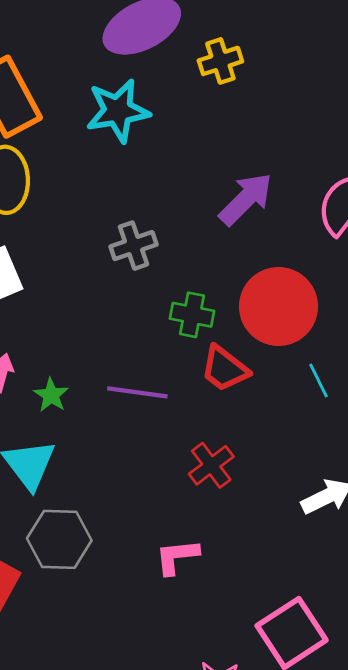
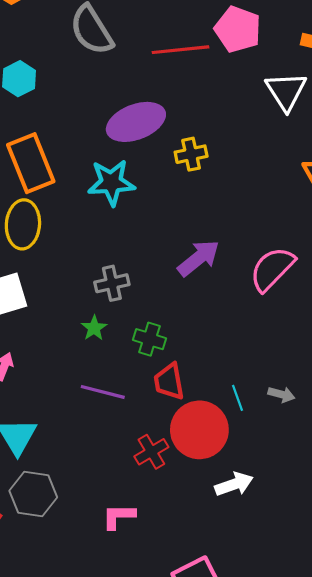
red circle: (278, 306) -> (199, 430), moved
red trapezoid: (225, 369) -> (169, 382), turned 36
green star: (51, 395) -> (94, 328), moved

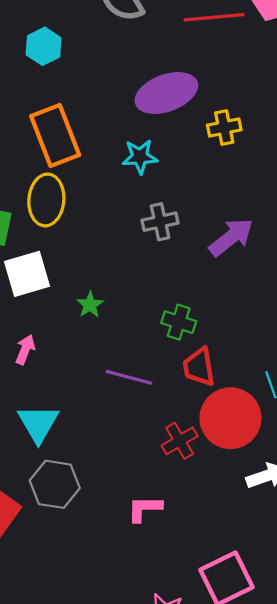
cyan star: (111, 183) -> (140, 157), size x0.7
gray cross: (112, 283) -> (160, 222), moved
green star: (94, 328) -> (90, 305), moved

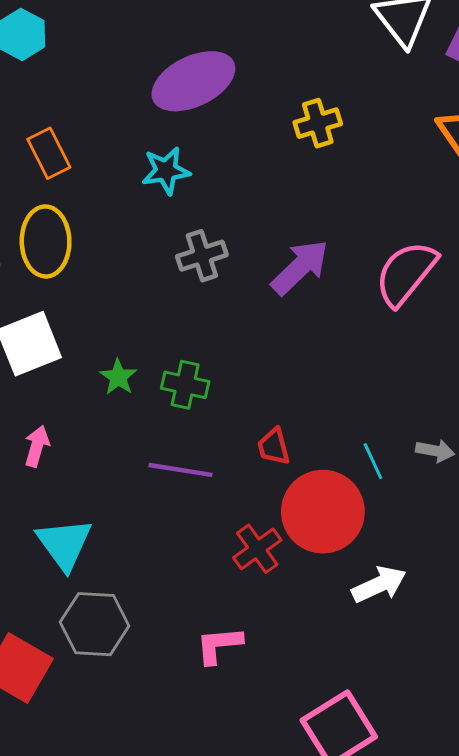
yellow cross: (224, 127) -> (318, 123), moved
orange rectangle: (55, 135) -> (49, 153), size x0.6
green cross: (179, 322) -> (185, 385), moved
red trapezoid: (199, 367) -> (274, 447), size x0.7

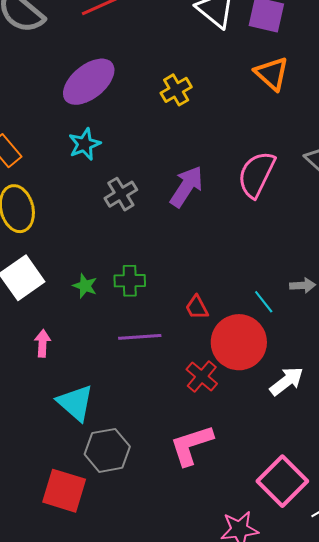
pink L-shape: (219, 645) -> (191, 445), size x1.4

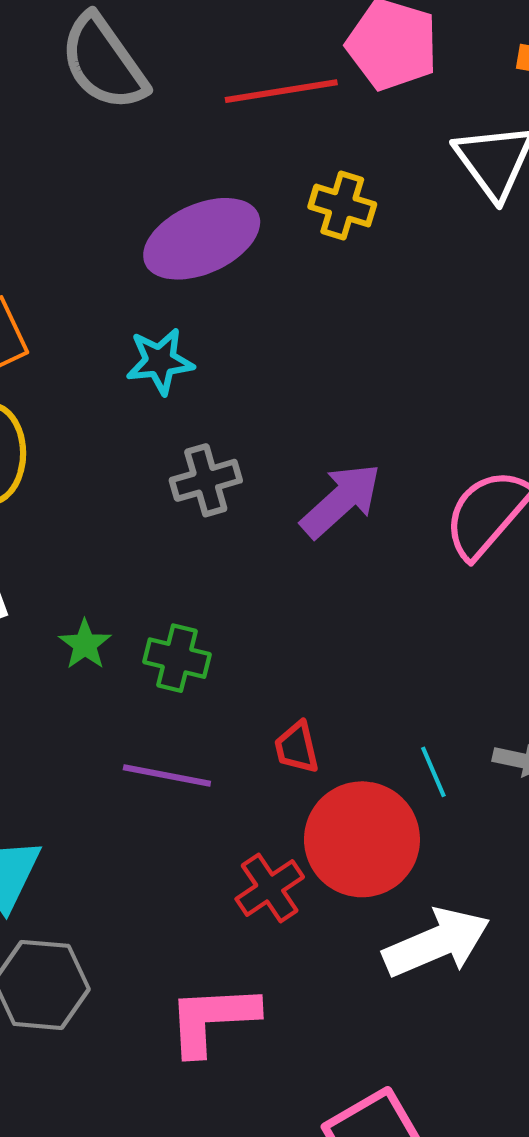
yellow cross: (176, 90) -> (342, 205), moved, turned 32
white arrow: (287, 381) -> (437, 943), size x1.4

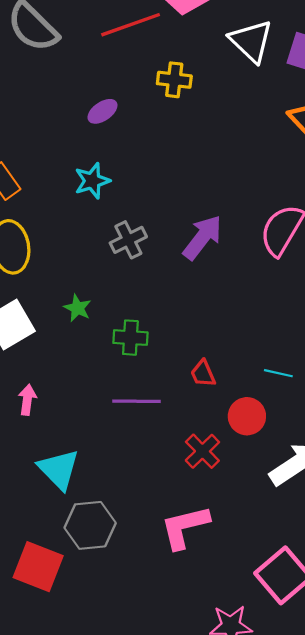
purple ellipse: (202, 239) -> (102, 111), size x0.5
green star: (85, 644) -> (77, 308), moved
cyan line: (433, 772) -> (278, 373), turned -44
red circle: (362, 839) -> (247, 416), size x0.6

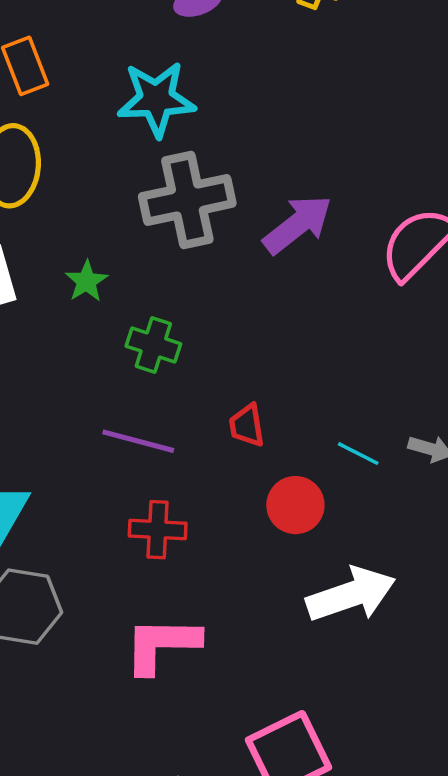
cyan star: (92, 181) -> (156, 99), size x1.4
gray cross: (128, 240) -> (187, 200), size x1.6
red cross: (202, 451) -> (158, 530), moved, turned 33

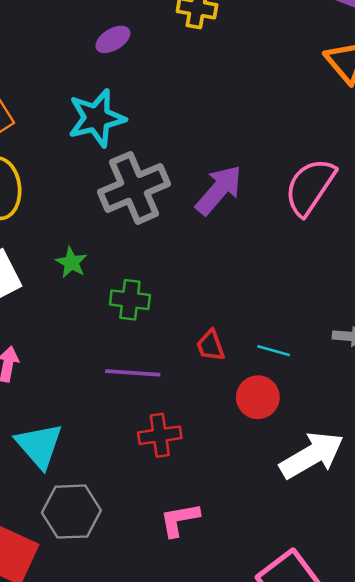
cyan line: (358, 454) -> (274, 351), moved
pink L-shape: (162, 645) -> (180, 520), size x0.7

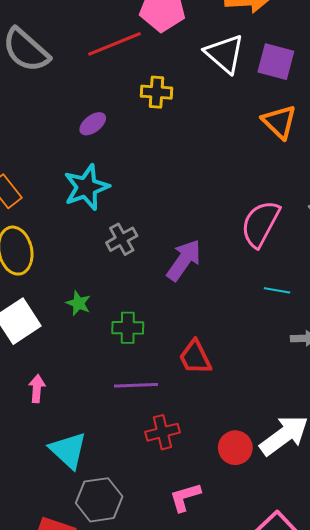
gray cross: (134, 188) -> (122, 239), size x0.6
purple arrow: (219, 190) -> (184, 260), moved
red trapezoid: (211, 346) -> (195, 357), size x1.4
cyan line: (274, 351) -> (277, 290), moved
red circle: (258, 397) -> (235, 448), moved

